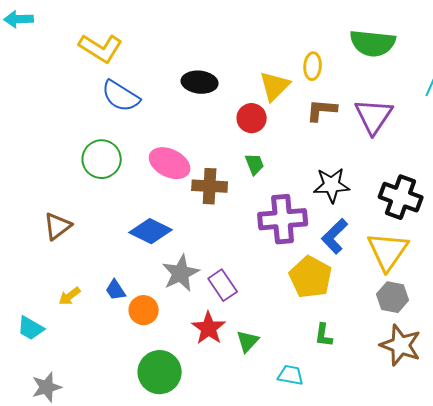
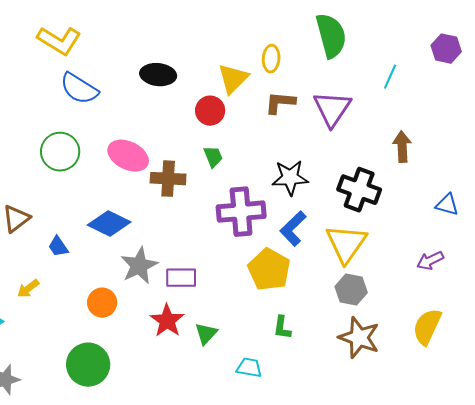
green semicircle: (373, 43) -> (331, 36), turned -111
purple rectangle: (223, 285) -> (181, 278), turned -56
blue trapezoid: (116, 290) -> (58, 247), moved
green circle: (160, 372) -> (88, 365), moved

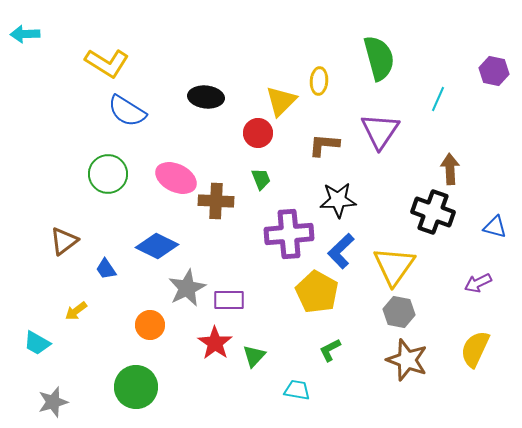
brown L-shape: (280, 103) -> (324, 145), moved
black cross: (359, 190) -> (433, 212), moved
green L-shape: (282, 328) -> (330, 350), turned 55

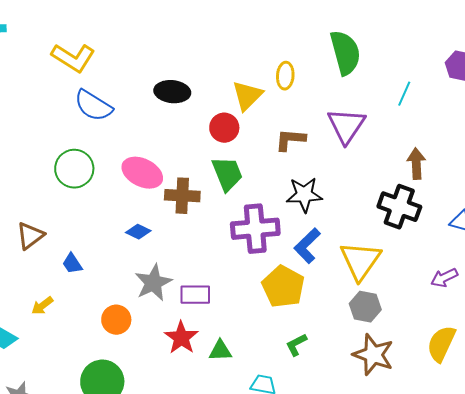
green trapezoid: (261, 179) -> (227, 174), size x1.6
blue diamond: (157, 246) -> (138, 232), moved, size x0.6
green triangle: (254, 356) -> (220, 351), turned 45

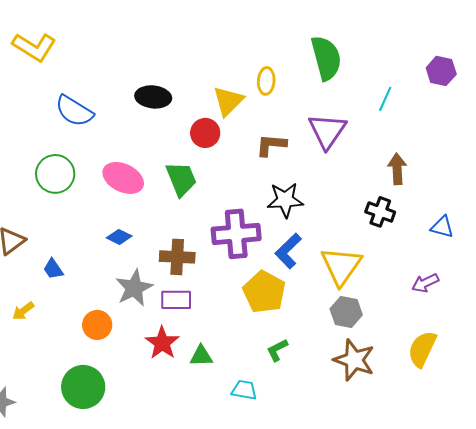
yellow L-shape: (73, 58) -> (34, 47), moved
green trapezoid: (227, 174) -> (181, 179), moved
brown cross: (182, 196) -> (177, 257), moved
black cross: (399, 207) -> (380, 212), size x0.7

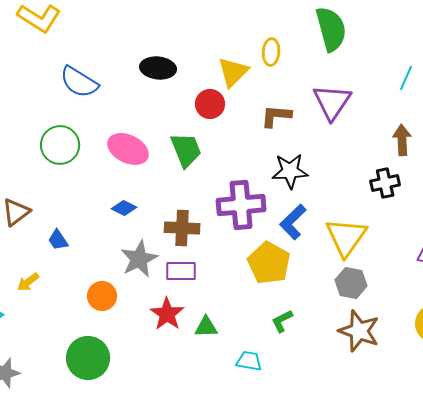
cyan line: (385, 99) -> (406, 78), moved
black cross: (380, 212) -> (385, 183), turned -32

